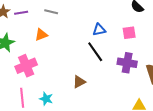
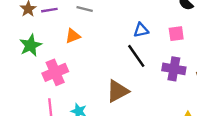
brown triangle: (79, 82) -> (117, 91), size x1.5

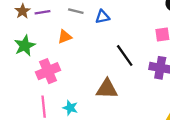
blue triangle: (141, 30) -> (102, 17), moved
brown triangle: (117, 91) -> (107, 89), turned 30

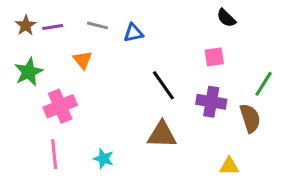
orange triangle: (65, 37) -> (83, 60), turned -48
brown triangle: (107, 89) -> (162, 135), moved
cyan star: (70, 108) -> (104, 159), moved

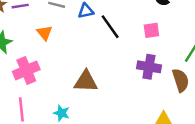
black line: (163, 85) -> (110, 27), moved
brown triangle: (162, 135) -> (86, 81), moved

